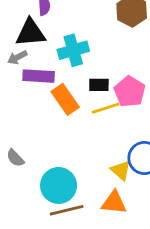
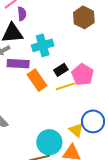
black rectangle: (99, 85) -> (61, 70), turned -32
cyan circle: (59, 185) -> (49, 142), moved

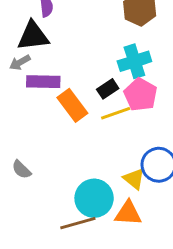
cyan cross: (43, 45) -> (134, 61), moved

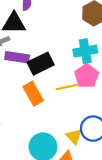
black rectangle: (108, 89) -> (41, 64), moved, size x1.6
orange rectangle: (72, 105) -> (33, 94), moved

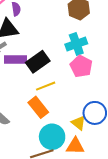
yellow line: (67, 87) -> (46, 86), moved
orange rectangle: (33, 94) -> (38, 107), moved

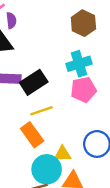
pink pentagon: (81, 66) -> (83, 90), turned 30
yellow triangle: (79, 123) -> (63, 154), moved, turned -42

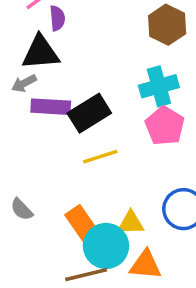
pink pentagon: (83, 90) -> (165, 126), turned -30
orange rectangle: (32, 135) -> (83, 225), moved

